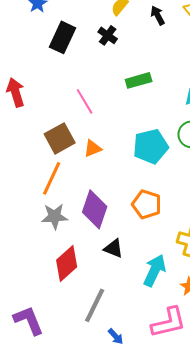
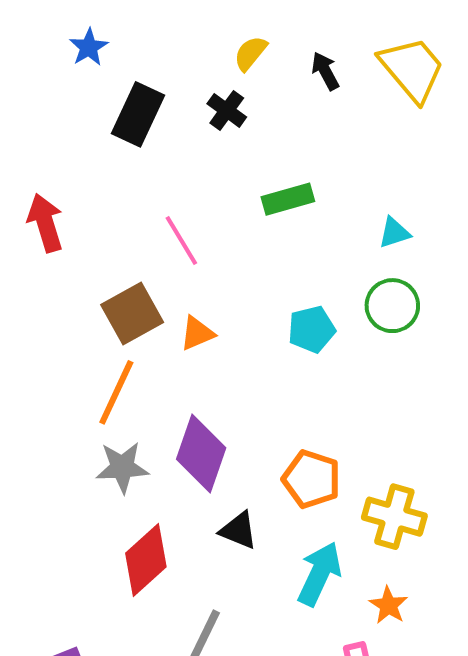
cyan pentagon: (151, 146) -> (312, 329), size x0.7
orange pentagon: (147, 204) -> (312, 479), moved

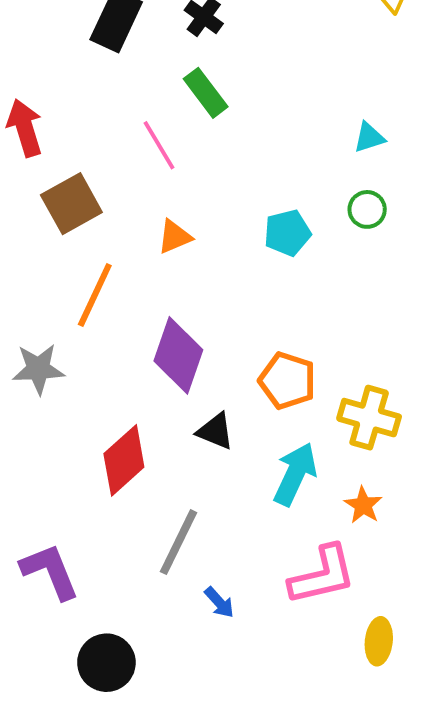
green rectangle: (288, 199) -> (206, 93), moved, turned 69
green circle: (392, 306) -> (367, 209), size x0.7
brown square: (132, 314) -> (71, 204), moved
gray star: (122, 467) -> (38, 369), moved

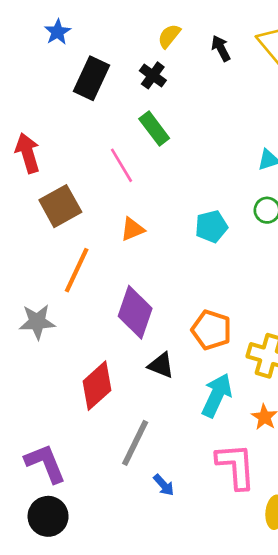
pink L-shape: (322, 575) -> (236, 466), turned -81
black circle: (106, 663) -> (48, 516), moved

